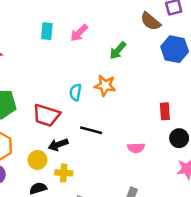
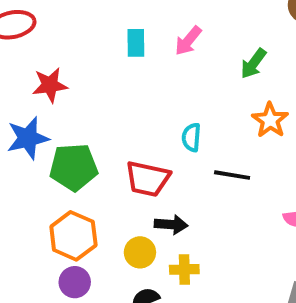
orange star: (105, 85) -> (270, 120), moved, turned 30
black line: (91, 130) -> (232, 175), moved
black arrow: (58, 145) -> (171, 225), turned -150

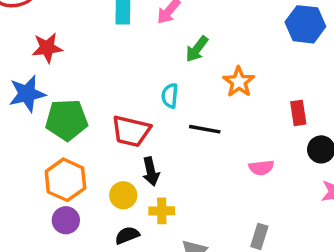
green arrow: (253, 64) -> (197, 49), moved
black arrow: (171, 225) -> (151, 171), turned 72

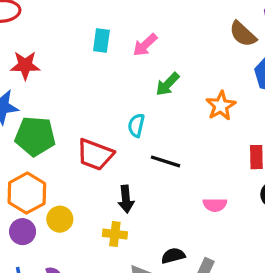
orange star: (239, 82) -> (221, 106), moved
black arrow: (151, 171) -> (126, 199), moved
yellow circle: (123, 195) -> (60, 219), moved
black semicircle: (127, 235) -> (173, 256), moved

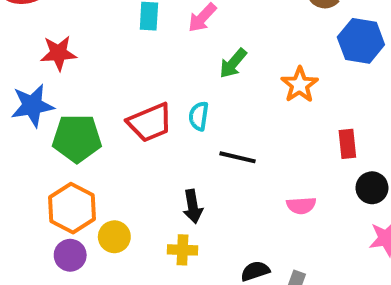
red trapezoid: (95, 155) -> (150, 123), moved, turned -39

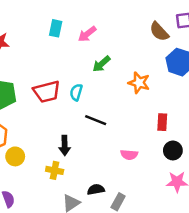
orange star: (300, 85) -> (139, 83), turned -30

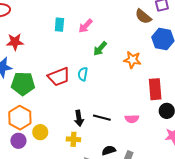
black line: (96, 120) -> (102, 118), moved
red rectangle: (162, 122) -> (155, 89), size x1.5

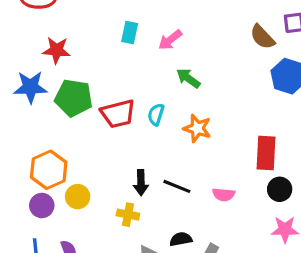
green arrow: (100, 49) -> (188, 78), turned 77
orange star: (132, 60) -> (197, 128), moved
green pentagon: (23, 84) -> (74, 98), moved

